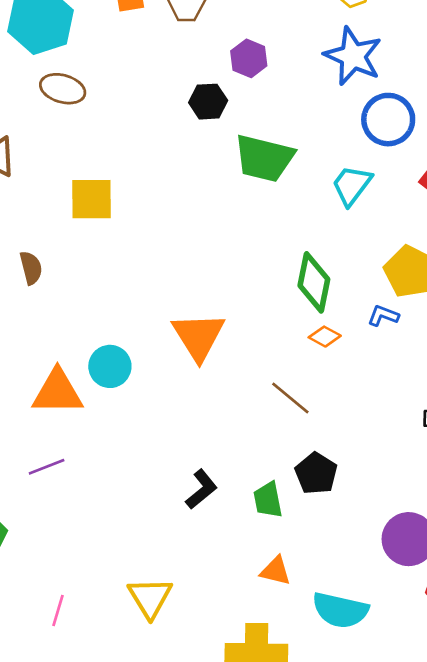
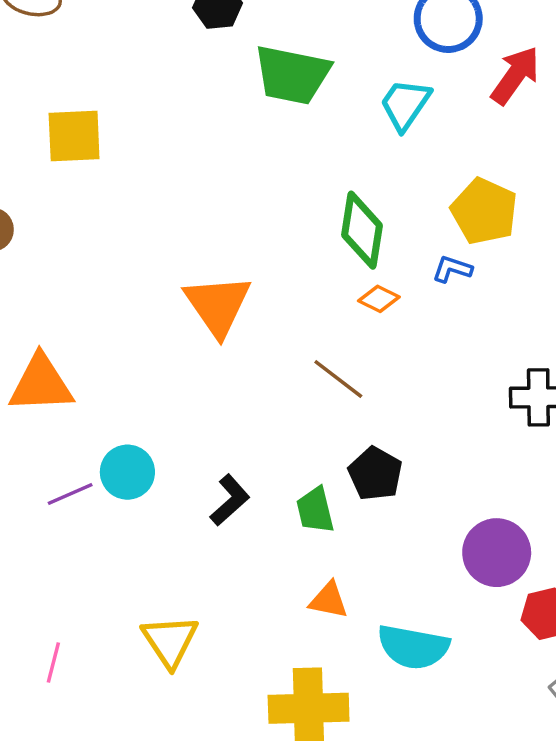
cyan circle: (110, 366) -> (127, 472), moved
purple line: (47, 467) -> (70, 494), moved

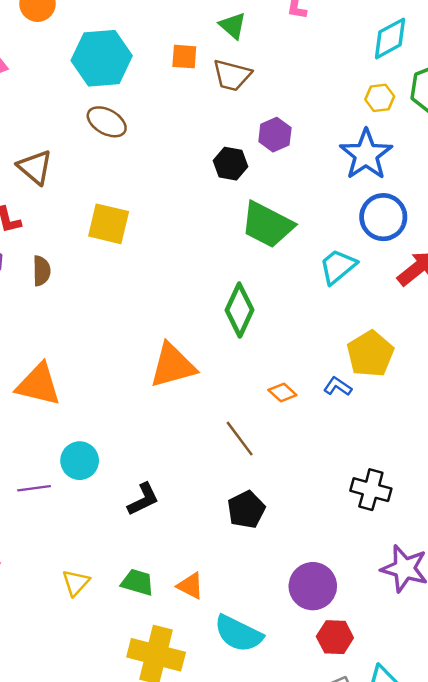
green diamond: (362, 230) -> (240, 310), moved
orange triangle: (218, 305) -> (173, 366), turned 33
purple line: (70, 494) -> (34, 488), moved
green trapezoid: (315, 510) -> (137, 582), moved, turned 104
yellow triangle: (170, 641) -> (76, 583), size x0.7

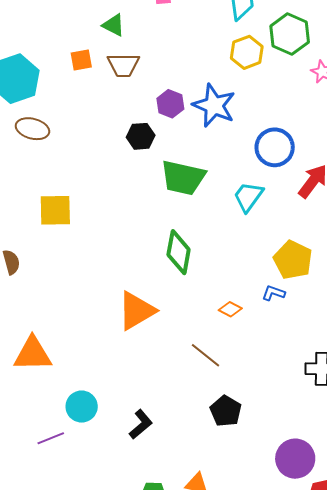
yellow hexagon: (380, 98) -> (247, 52), size x1.4
blue star: (366, 155) -> (214, 106), moved

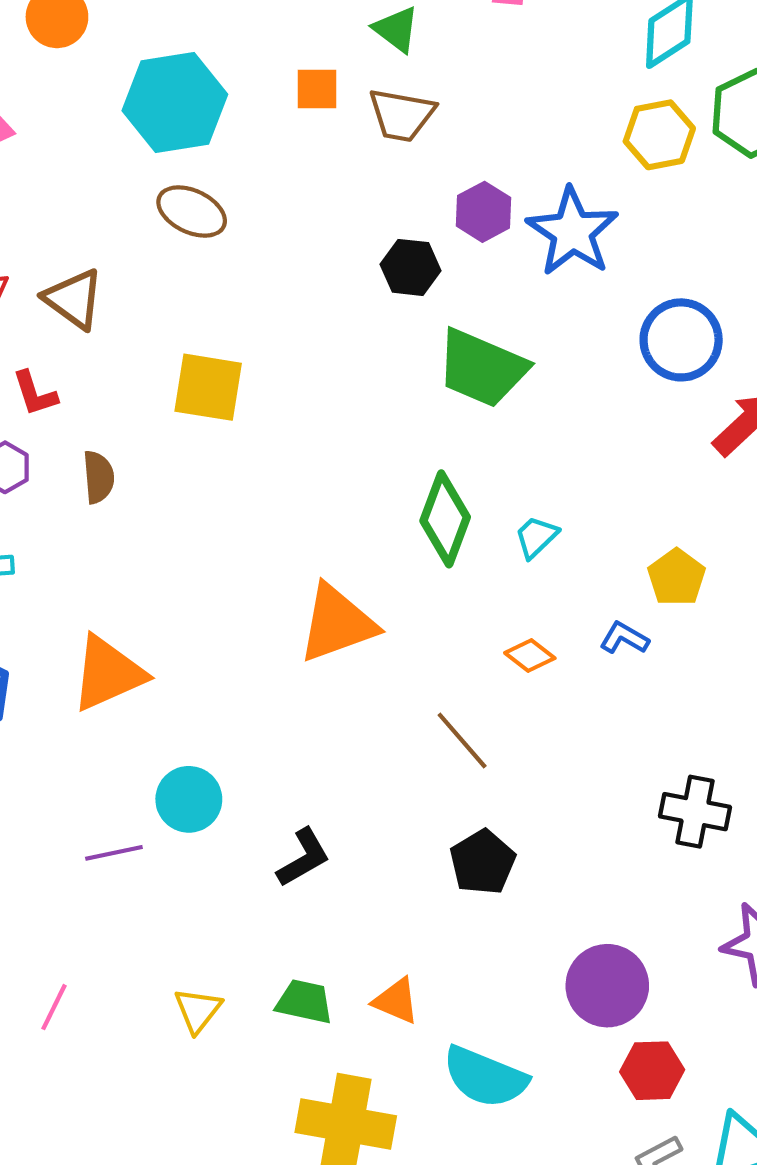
cyan trapezoid: (248, 197) -> (536, 537), moved, size x0.7
yellow pentagon: (293, 260) -> (676, 577), size x0.7
orange triangle: (33, 354) -> (108, 673), turned -33

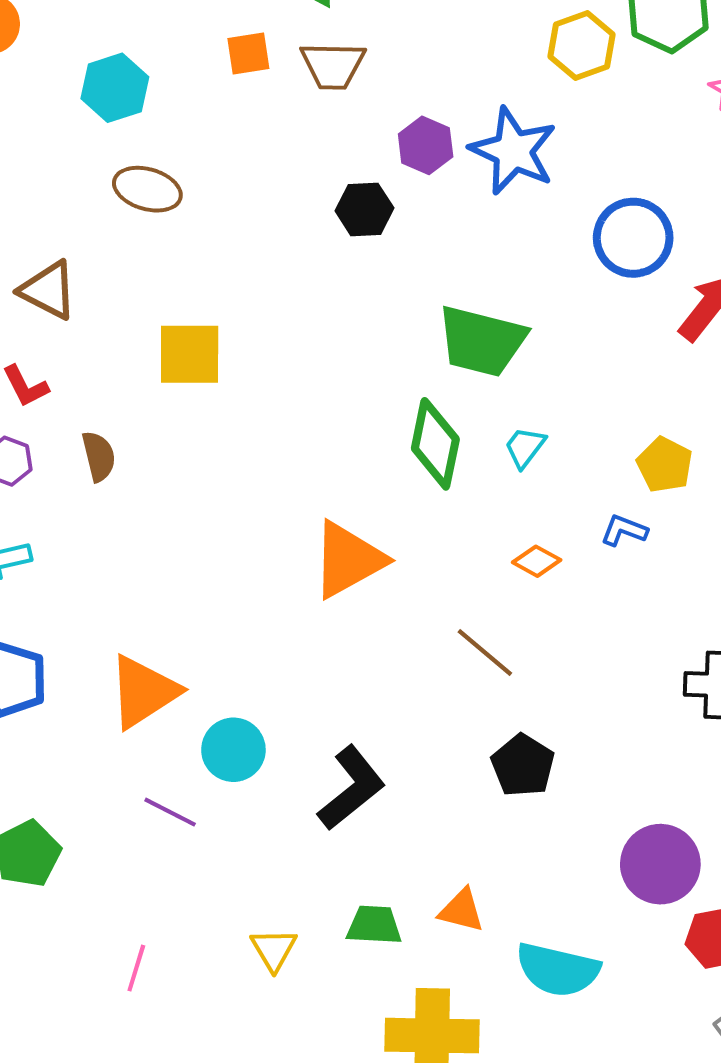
cyan hexagon: (175, 102) -> (115, 88), size x0.7
green trapezoid: (482, 368) -> (482, 341), moved
orange triangle: (108, 673) -> (143, 692), moved
purple line: (114, 853) -> (170, 812), turned 48
black L-shape: (303, 858) -> (351, 788), size x1.4

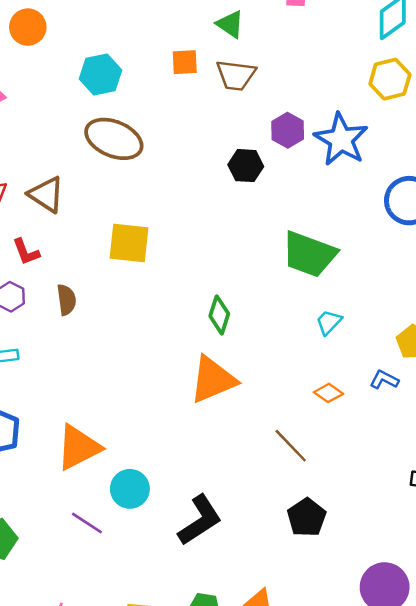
brown ellipse: (147, 189) -> (114, 139), size x1.4
green diamond: (435, 444) -> (219, 315), moved, size x0.7

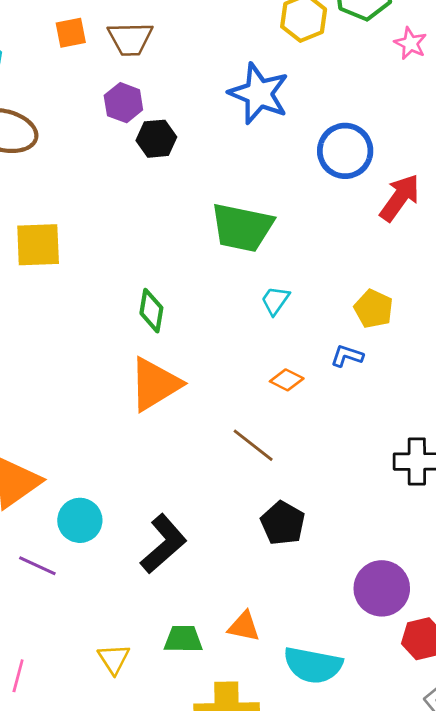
purple hexagon: (288, 130) -> (123, 103), moved

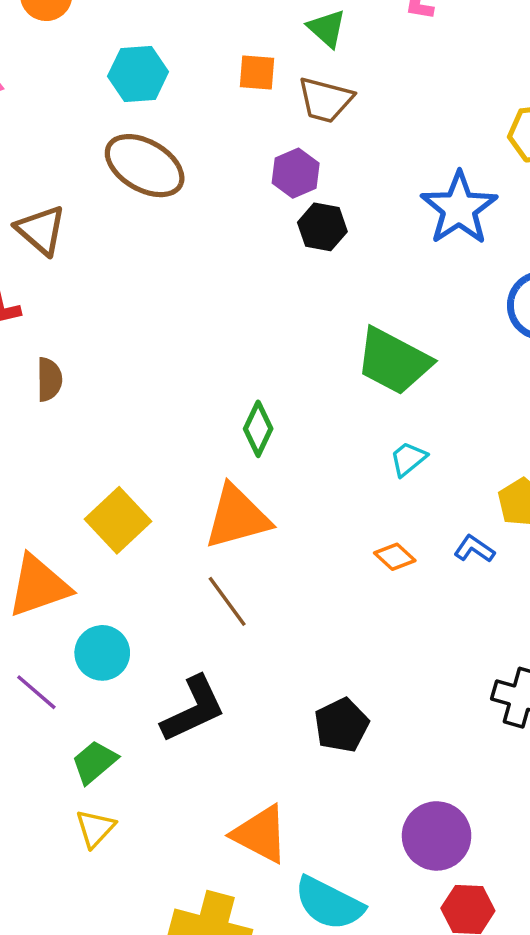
yellow square: (38, 245) -> (118, 520), moved, turned 33
brown line: (253, 445) -> (227, 601), moved
orange triangle: (244, 626) -> (260, 834), size x1.5
green trapezoid: (183, 639) -> (94, 762), moved, turned -57

